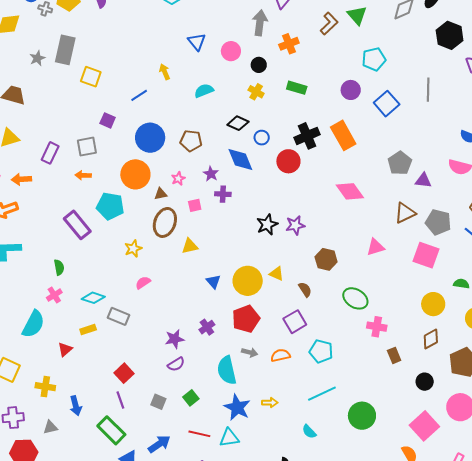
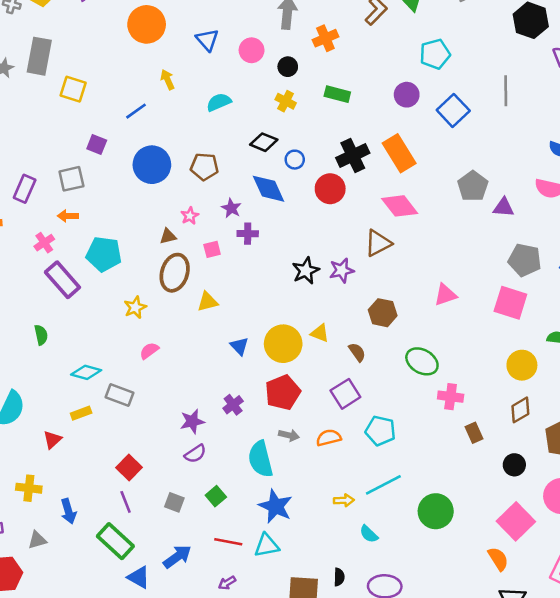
orange circle: (135, 174) -> (147, 24), moved
pink diamond: (350, 191) -> (400, 206), moved
brown triangle: (405, 213) -> (378, 243), moved
pink cross: (54, 295) -> (44, 243), moved
yellow arrow: (270, 403) -> (344, 500), moved

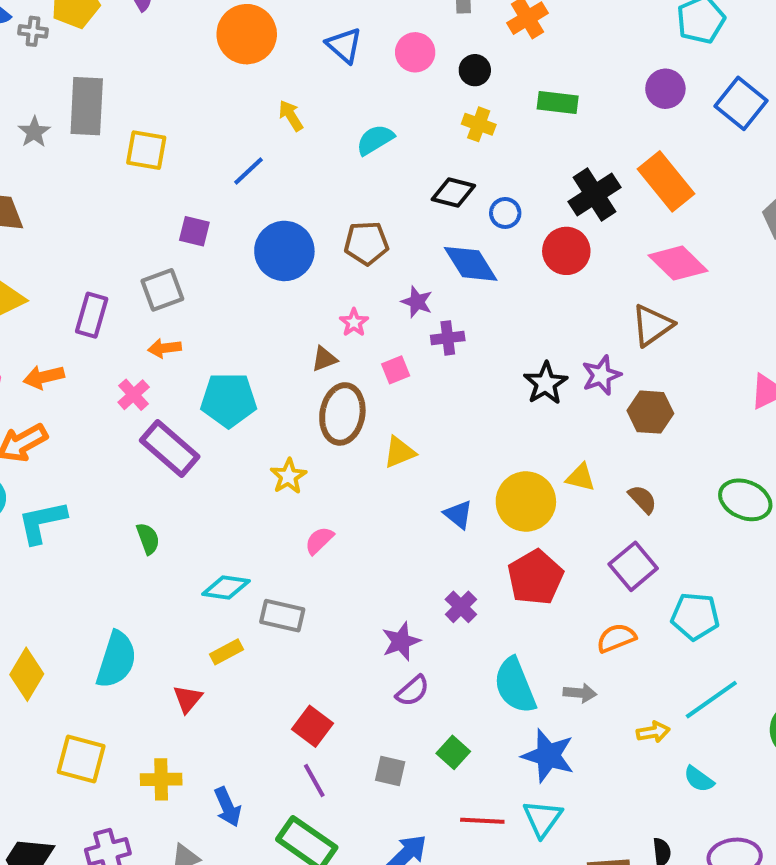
brown hexagon: (383, 313) -> (650, 412), moved
gray arrow: (289, 435) -> (580, 693), moved
cyan triangle: (267, 546) -> (543, 818), turned -36

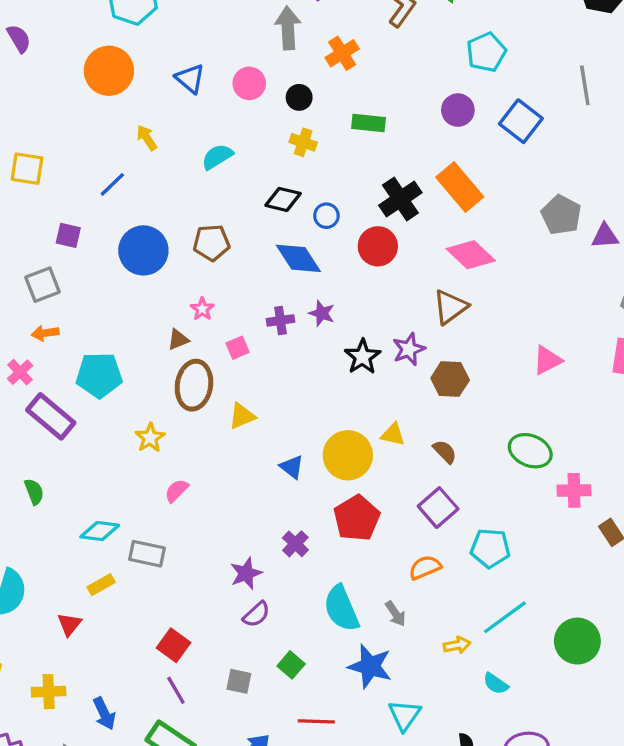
purple star: (417, 302) -> (322, 313), moved
gray arrow: (580, 693) -> (395, 614), turned 52
cyan triangle: (543, 818) -> (405, 715), moved

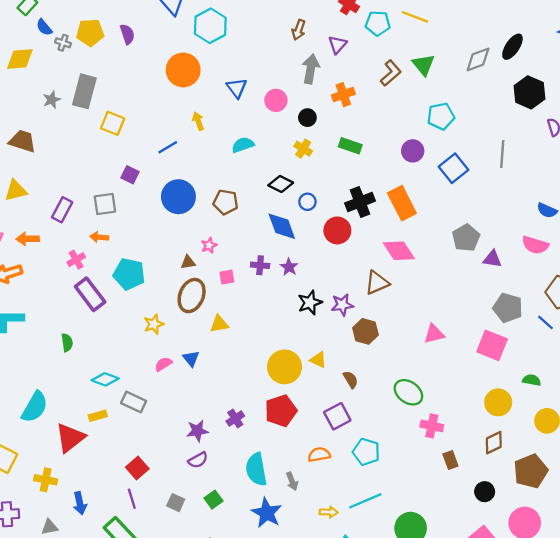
blue triangle: (292, 467) -> (191, 359), moved
red triangle: (69, 624) -> (70, 438), size x1.8

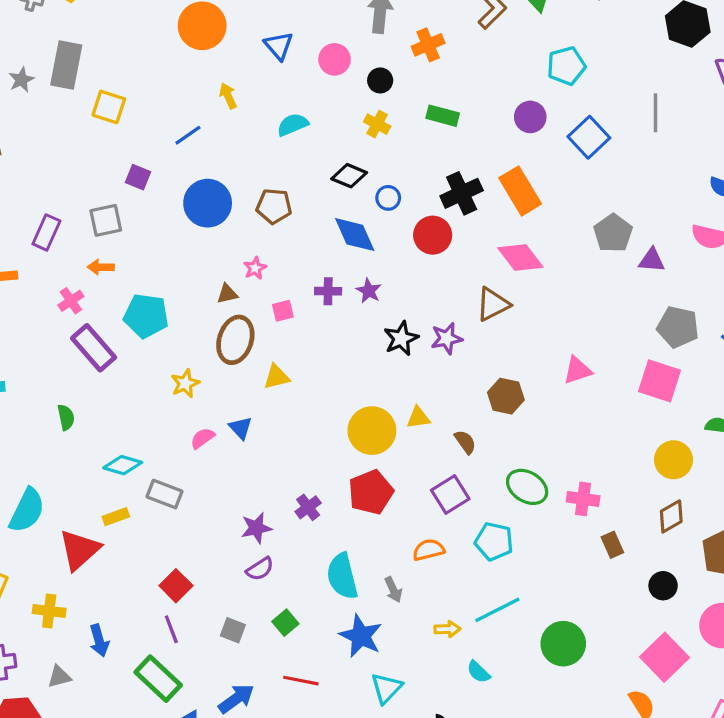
brown hexagon: (365, 331) -> (506, 396), moved
yellow triangle: (318, 360) -> (418, 418), turned -30
green ellipse: (408, 392) -> (527, 487), moved

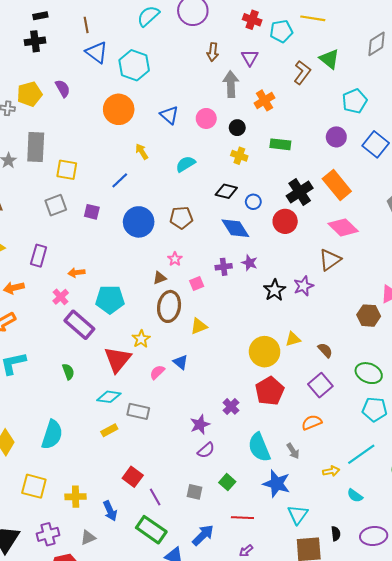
gray square: (106, 220) -> (56, 205), moved
brown hexagon: (506, 396) -> (369, 316), moved
cyan pentagon: (494, 541) -> (375, 409), moved
red triangle: (79, 550) -> (118, 360), moved
red square: (176, 586) -> (133, 477), moved

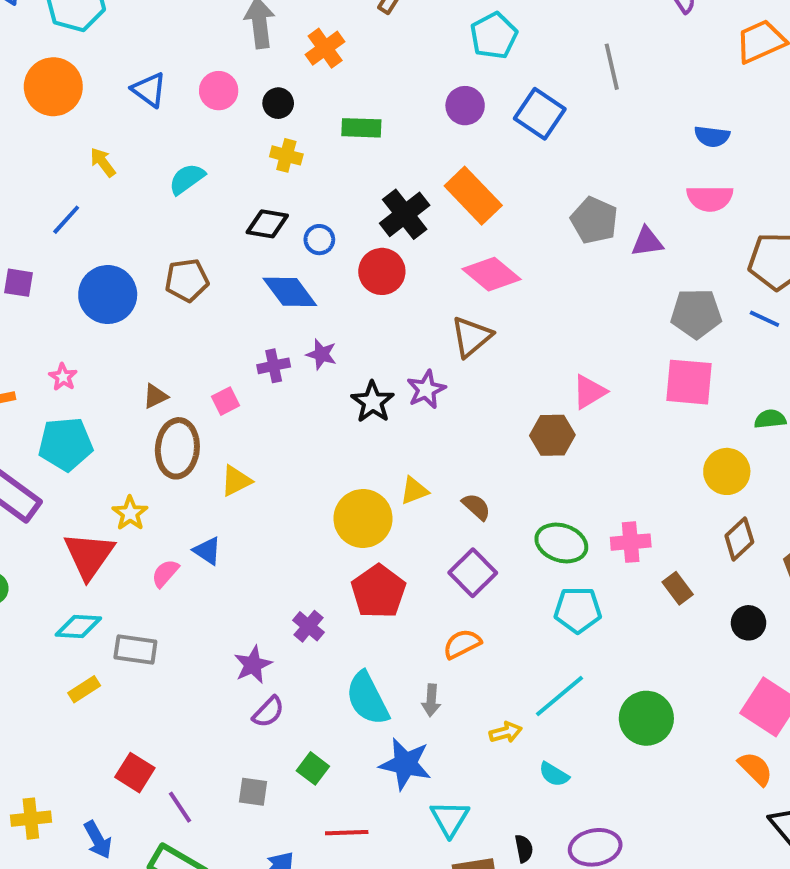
pink star: (175, 259) -> (63, 377), moved
gray arrow: (293, 451) -> (431, 700), turned 42

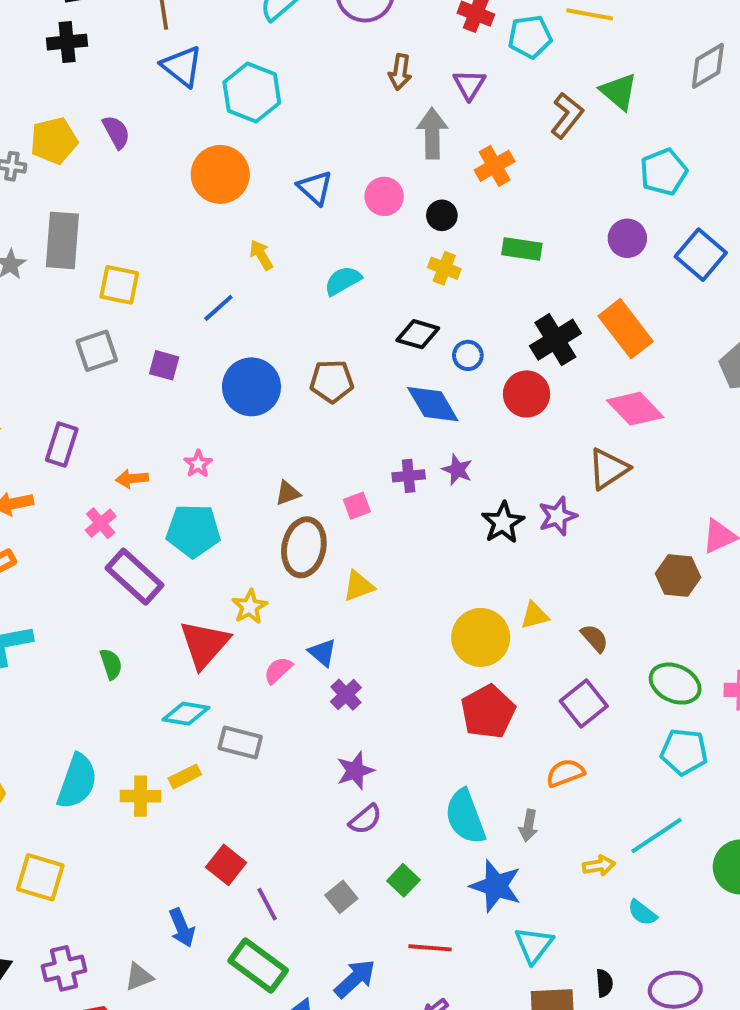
purple cross: (308, 626) -> (346, 695), moved
gray square: (253, 792) -> (341, 897), turned 36
yellow cross: (31, 819) -> (141, 796), moved

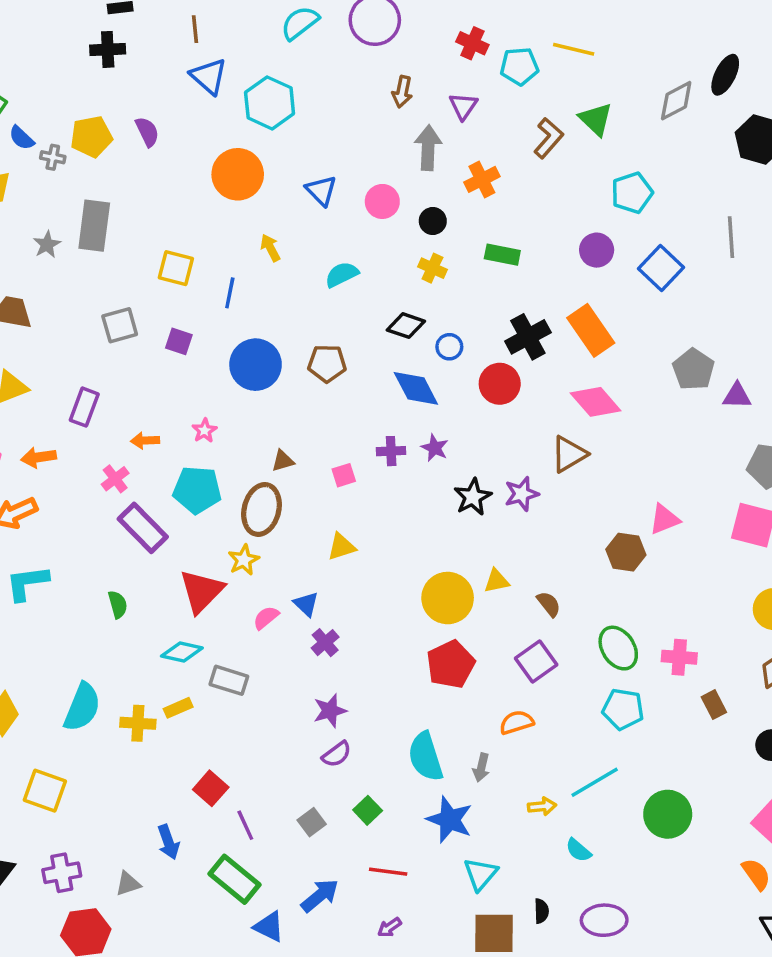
yellow square: (119, 285) -> (176, 268), moved
blue line: (218, 308) -> (230, 293), turned -40
brown ellipse: (304, 547) -> (261, 509), moved
green ellipse: (675, 684) -> (618, 648), turned 30

